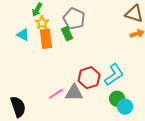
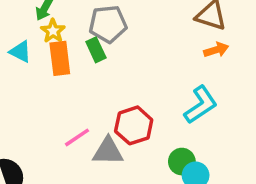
gray pentagon: (74, 19) -> (108, 24), turned -30
cyan L-shape: (114, 75) -> (201, 105), moved
pink line: (56, 94) -> (77, 137), moved

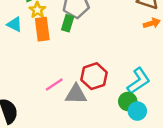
green rectangle: (96, 50) -> (68, 23), turned 42
cyan L-shape: (201, 105) -> (139, 81), moved

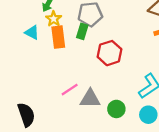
red hexagon: (94, 76) -> (110, 53), moved
green circle: (128, 101) -> (116, 109), moved

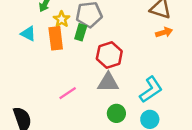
yellow star: (54, 19) -> (62, 19), moved
gray triangle: (90, 99) -> (108, 82), moved

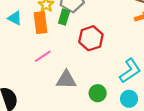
gray triangle: (108, 82) -> (66, 80), moved
pink line: (68, 93) -> (43, 56), moved

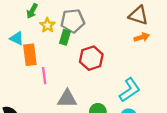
orange rectangle: (40, 23) -> (30, 55), moved
pink line: (43, 56) -> (44, 76), turned -63

